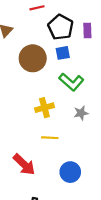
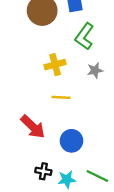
green L-shape: (71, 82) -> (84, 36), turned 85
blue circle: (70, 172) -> (72, 141), moved

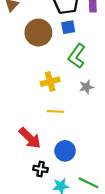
black cross: (43, 171) -> (41, 169), moved

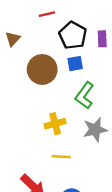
gray star: (86, 87) -> (95, 130), size x1.5

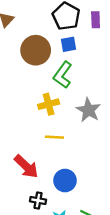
green L-shape: (85, 95) -> (63, 75), moved
gray star: (95, 130) -> (88, 110), turned -30

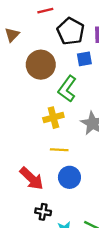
blue square: (69, 44) -> (84, 59), moved
blue circle: (65, 181) -> (69, 177), moved

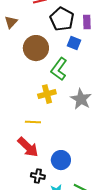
blue square: (84, 59) -> (74, 43), turned 32
yellow line: (59, 150) -> (33, 122), moved
blue circle: (69, 177) -> (61, 160), moved

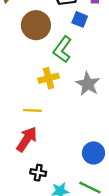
red arrow: (28, 147) -> (27, 139), turned -100
blue circle: (61, 160) -> (93, 153), moved

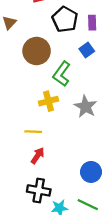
blue square: (80, 19) -> (87, 50), moved, turned 32
red arrow: (27, 139) -> (38, 156), moved, size x0.7
black cross: (38, 173) -> (39, 190), size x1.5

